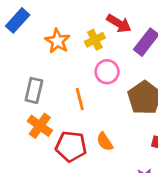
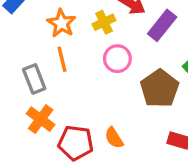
gray rectangle: (34, 90) -> (34, 79), turned -35
orange line: (80, 99) -> (62, 59), moved

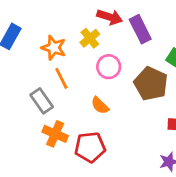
purple rectangle: (162, 25) -> (140, 29), turned -52
orange semicircle: (114, 138) -> (100, 105), moved

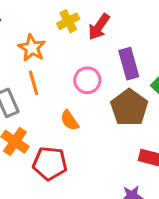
red arrow: (110, 17) -> (99, 27), turned 95
purple rectangle: (140, 29) -> (129, 64), moved
yellow cross: (90, 38) -> (68, 21), moved

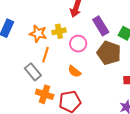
yellow cross: (68, 21) -> (59, 31), moved, turned 32
orange line: (34, 83) -> (45, 55), turned 49

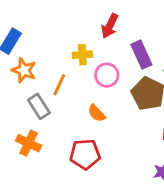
orange star: (38, 34) -> (24, 70), moved
orange cross: (45, 94) -> (29, 143), moved

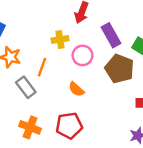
orange cross: (29, 143) -> (30, 127), moved

